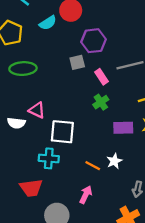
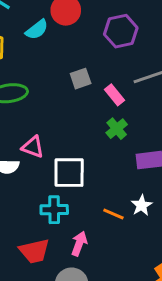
purple hexagon: (94, 41) -> (121, 31), moved
pink arrow: (86, 195) -> (79, 244), moved

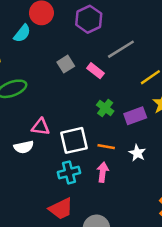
green cross: (117, 129) -> (105, 108), moved
orange line: (113, 214) -> (106, 147), moved
pink arrow: (79, 244) -> (103, 172), moved

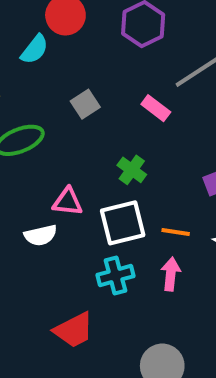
gray square: (66, 64) -> (85, 104), moved
green cross: (105, 108) -> (132, 170), moved
red trapezoid: (61, 209) -> (74, 330), moved

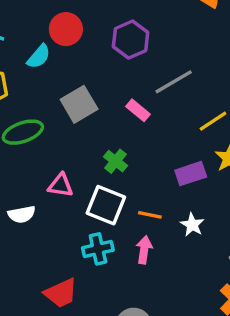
gray square: (85, 104) -> (79, 104), size x1.5
white square: (123, 223) -> (106, 205), turned 33
white semicircle: (41, 235) -> (22, 214), moved

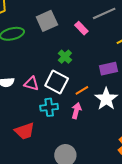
pink triangle: (61, 185) -> (31, 84), moved
orange line: (150, 215) -> (82, 90), turned -48
white star: (192, 225) -> (106, 99), size x1.6

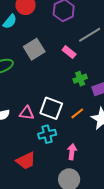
green cross: (65, 57) -> (80, 79), moved, turned 32
pink arrow: (76, 111) -> (72, 152), moved

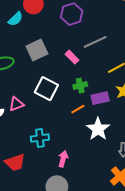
white square: (51, 108) -> (46, 89), moved
pink triangle: (27, 113) -> (16, 104), moved, turned -35
orange line: (77, 113) -> (78, 109), moved

